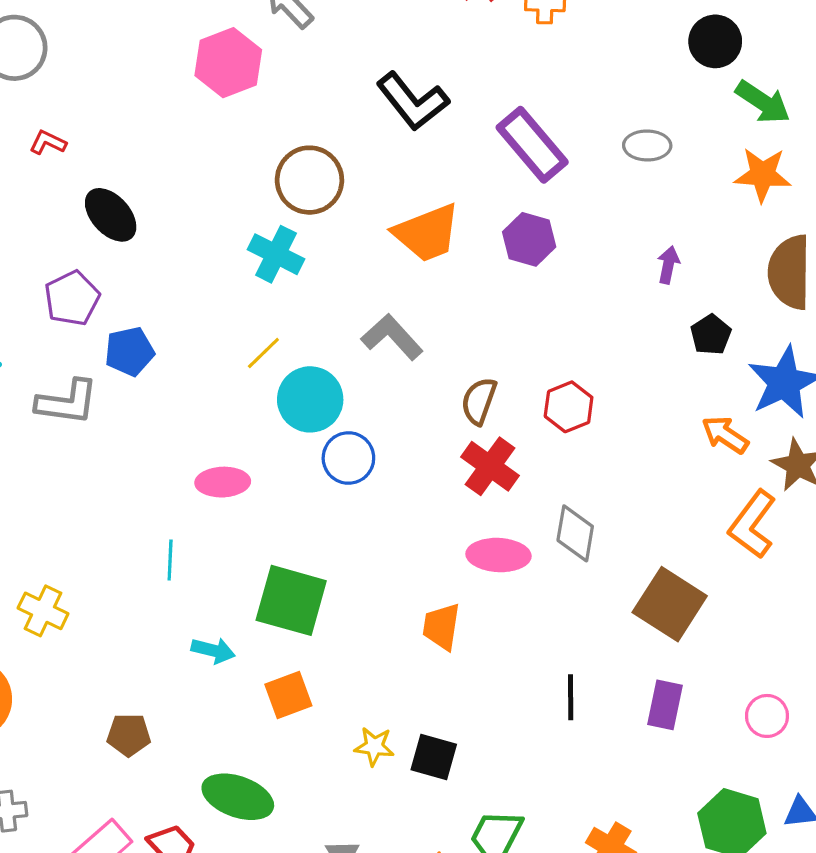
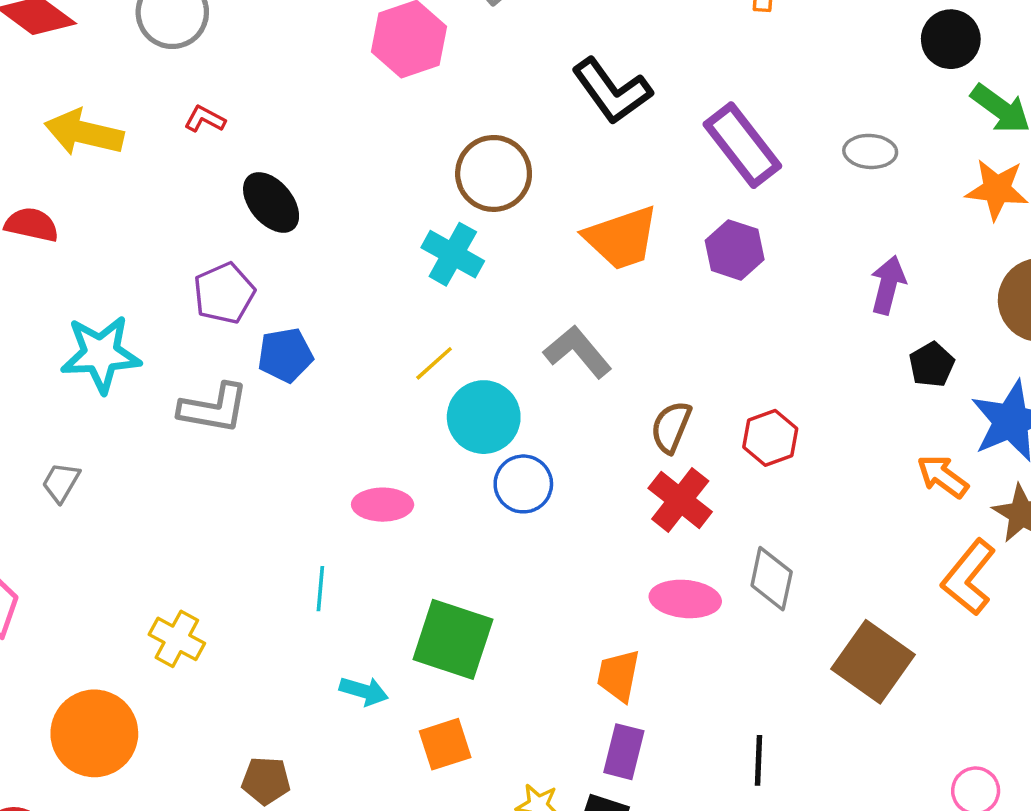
purple arrow: (668, 265) -> (888, 285), size x1.4
purple rectangle: (665, 705) -> (624, 752), moved

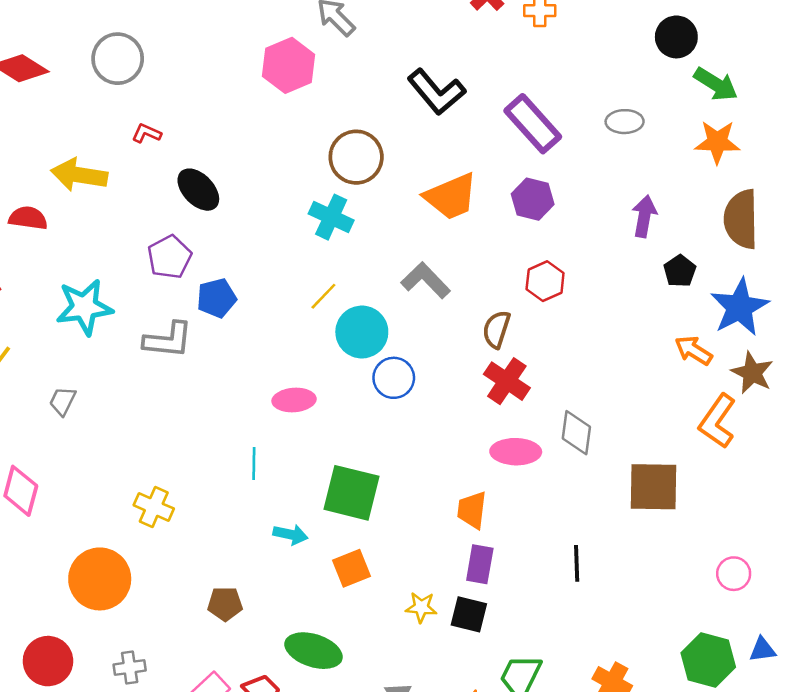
yellow arrow: (84, 133) -> (79, 175), moved
red hexagon: (770, 438) -> (545, 281), moved
brown square: (873, 662) -> (653, 487), turned -30

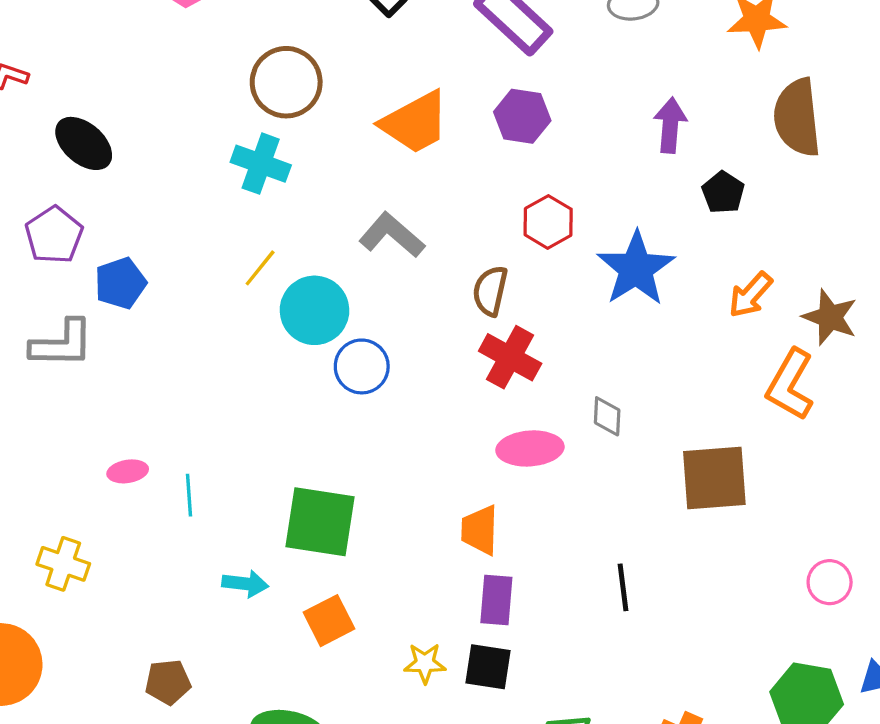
blue star: (740, 307) -> (636, 268), moved
orange arrow: (694, 350) -> (751, 295), turned -75
pink ellipse: (294, 400) -> (128, 471), moved, size x0.7
gray diamond: (576, 433) -> (607, 416), size x0.7

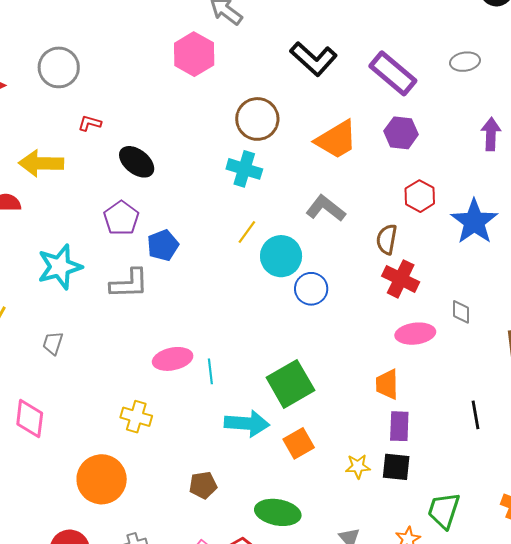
pink ellipse: (128, 471) -> (173, 359), size x1.6
green square: (320, 522) -> (290, 384), turned -36
cyan arrow: (245, 584) -> (247, 423), size x1.6

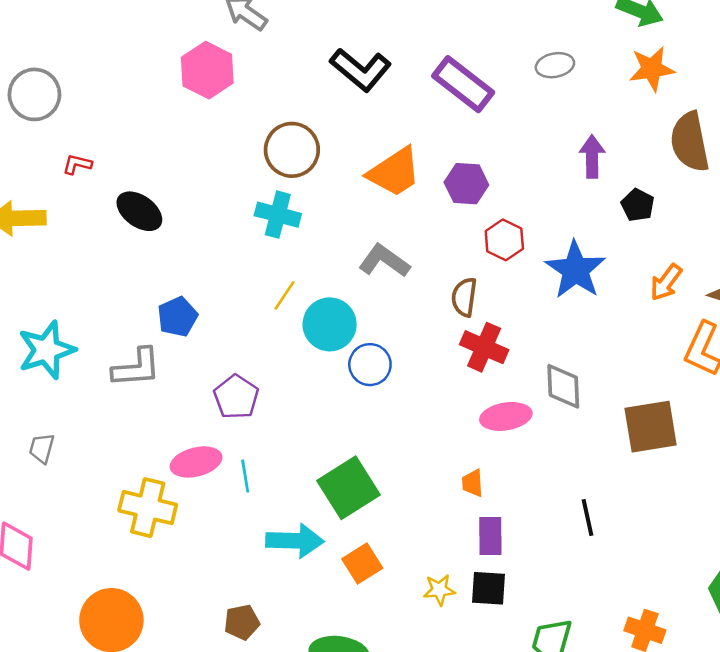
purple hexagon: (401, 133) -> (466, 184), moved
purple pentagon: (121, 218) -> (236, 397), moved
gray diamond: (461, 312) -> (563, 386), size x1.5
orange trapezoid: (387, 384) -> (473, 483), size x0.7
yellow cross: (136, 417) -> (148, 508), moved, size x1.4

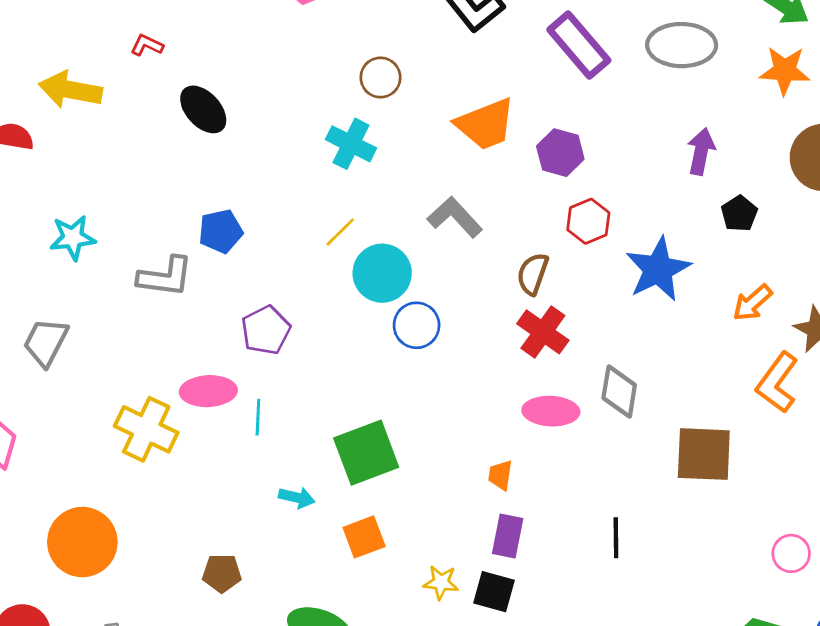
gray ellipse: (555, 65) -> (682, 45), size x1.6
brown circle: (292, 150) -> (380, 77), size x0.7
cyan star: (46, 350) -> (73, 238), size x0.7
gray trapezoid: (42, 448) -> (46, 342), size x1.5
cyan arrow: (295, 541) -> (297, 498), size x0.6

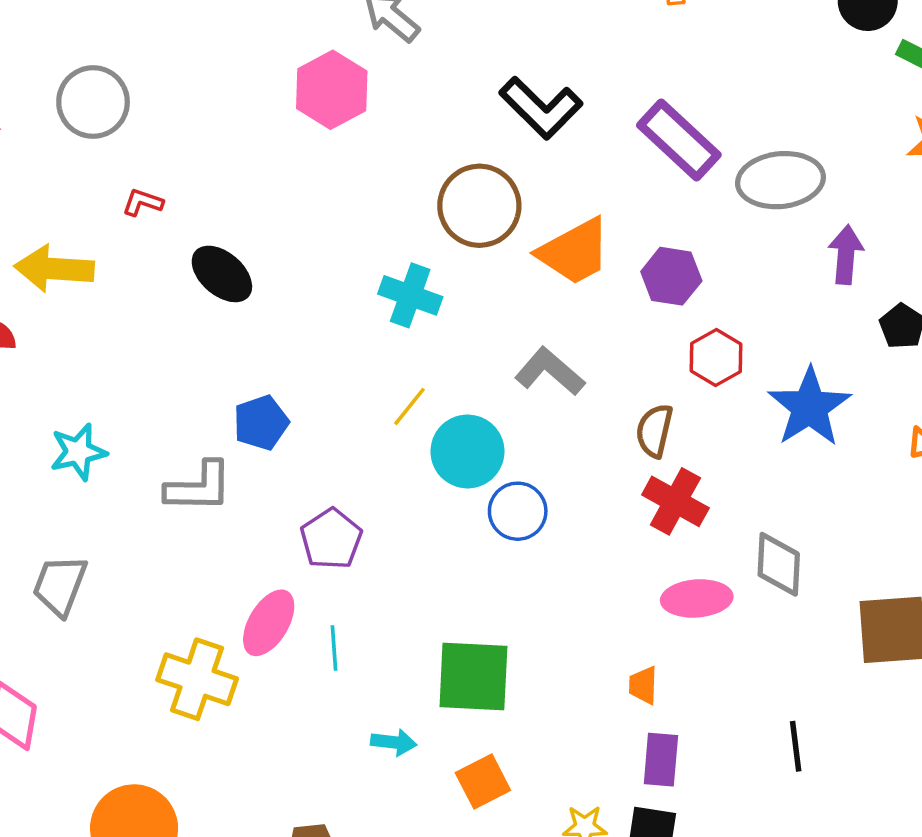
gray ellipse: (682, 45) -> (780, 180), moved
brown circle: (380, 77) -> (479, 206), moved, size x1.6
pink ellipse: (208, 391) -> (269, 623), turned -50
green square: (366, 453) -> (473, 677), turned 30

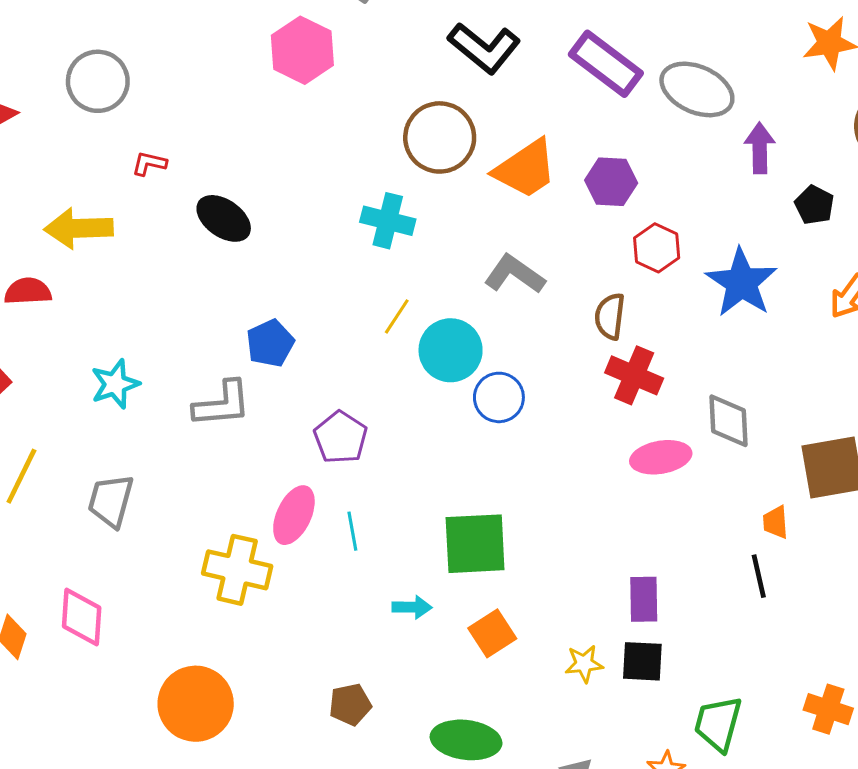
gray ellipse: (780, 180) -> (697, 89), turned 36
orange trapezoid: (643, 685) -> (776, 522), moved

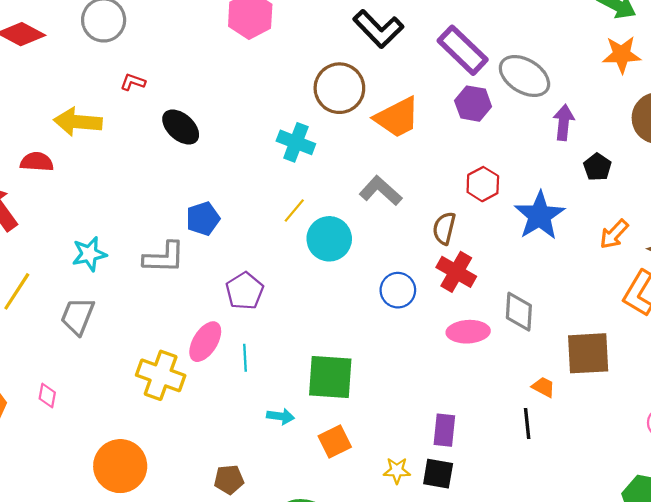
purple hexagon: (611, 182) -> (473, 104), moved
cyan star: (115, 384) -> (89, 254), moved
blue circle: (499, 397) -> (398, 290), moved
orange trapezoid: (776, 522) -> (543, 387), turned 115
pink diamond: (82, 617) -> (47, 396), size x0.6

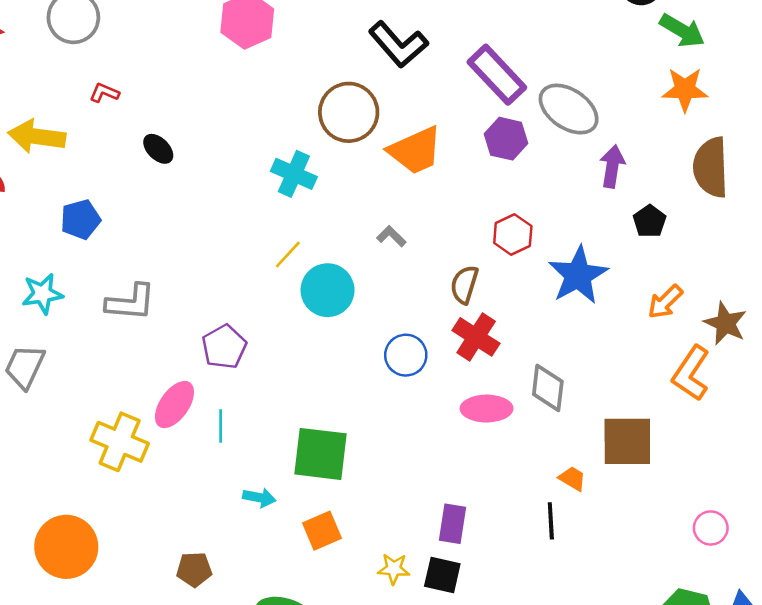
black ellipse: (181, 127) -> (158, 149), size x0.7
gray L-shape: (381, 191) -> (391, 236), size x0.6
blue pentagon: (203, 219) -> (80, 219), moved

